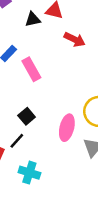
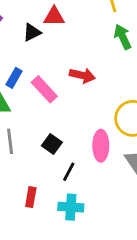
red arrow: (75, 39) -> (82, 75), moved
black line: (17, 141) -> (69, 172), moved

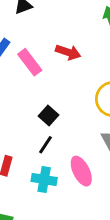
black square: (52, 144) -> (48, 116), moved
pink ellipse: (101, 146) -> (81, 171), moved, turned -32

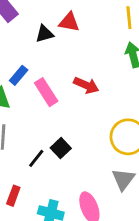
black line: (46, 145) -> (36, 158), moved

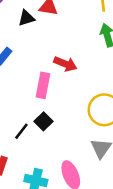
pink rectangle: (46, 92) -> (43, 85), moved, turned 45

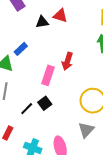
red arrow: (65, 64) -> (67, 61), turned 78

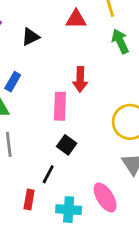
red triangle: (60, 16) -> (76, 19), moved
black line: (27, 109) -> (48, 174), moved

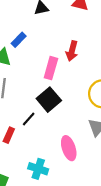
black square: (67, 145) -> (49, 100), size x1.5
cyan cross: (69, 210) -> (38, 169), moved

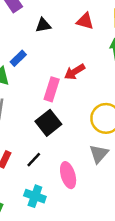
red arrow: (72, 51) -> (75, 72), turned 42
black line: (29, 119) -> (34, 160), moved

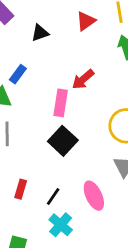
red triangle: (85, 21) -> (86, 21), turned -42
black line: (34, 160) -> (53, 197), moved
cyan cross: (35, 196) -> (61, 225), turned 30

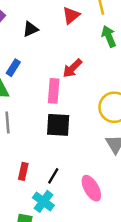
black square: (63, 141) -> (58, 125), turned -35
pink ellipse: (94, 196) -> (91, 188), moved
cyan cross: (61, 225) -> (43, 201), moved

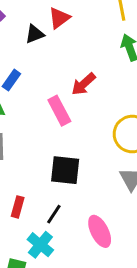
red triangle: (71, 15) -> (59, 18), moved
pink rectangle: (54, 91) -> (59, 111), turned -35
black square: (58, 125) -> (65, 170), moved

